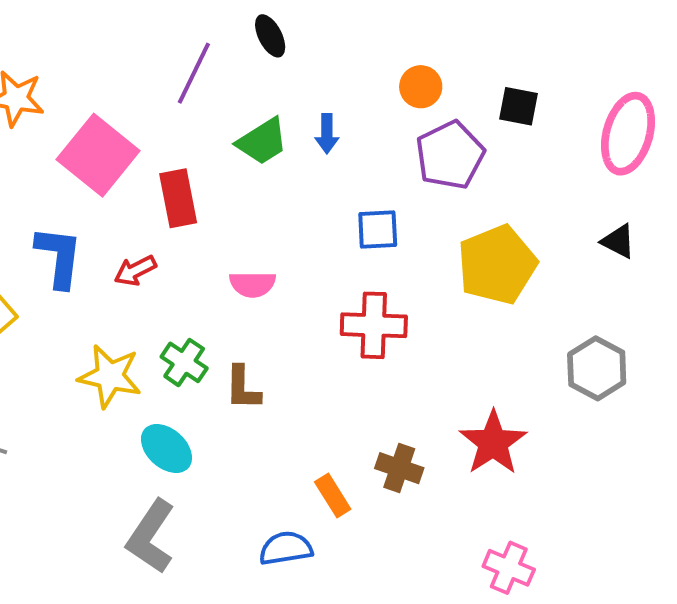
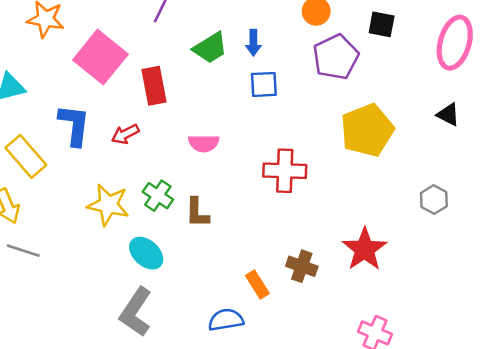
blue square: (378, 229) -> (264, 84), moved
gray hexagon: (597, 368) -> (434, 200), size x0.7

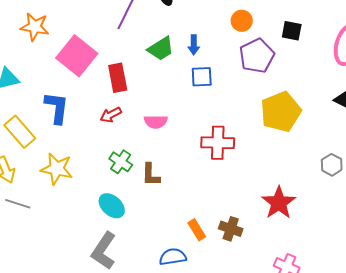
red arrow: (125, 134) -> (111, 115), moved
yellow star: (108, 205) -> (57, 169), moved
brown cross: (302, 266) -> (231, 229), moved

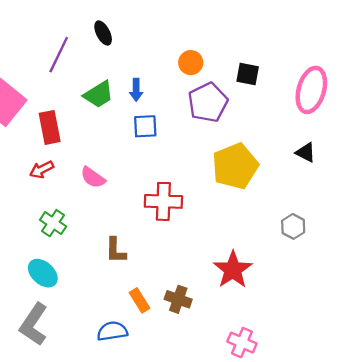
pink semicircle: (156, 122) -> (93, 178), turned 35
brown L-shape: (151, 175) -> (116, 250), moved

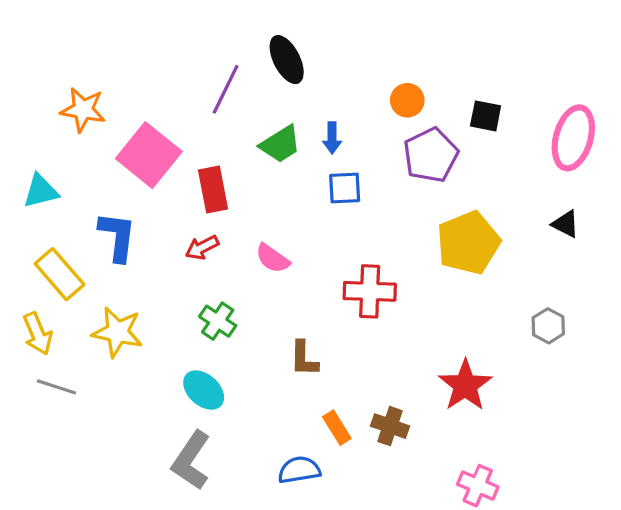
black ellipse: (103, 33) -> (287, 60), size x1.4

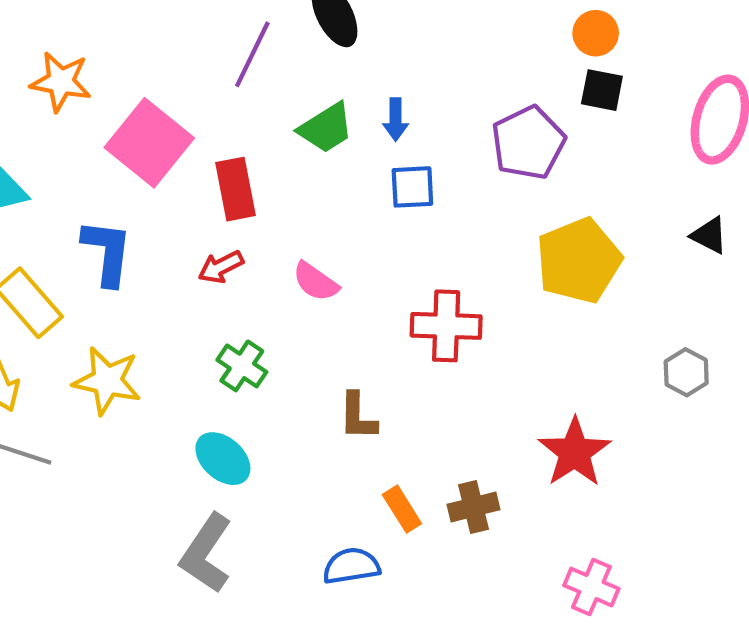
orange circle: (407, 100) -> (596, 33), moved
brown cross: (390, 426) -> (473, 507), turned -33

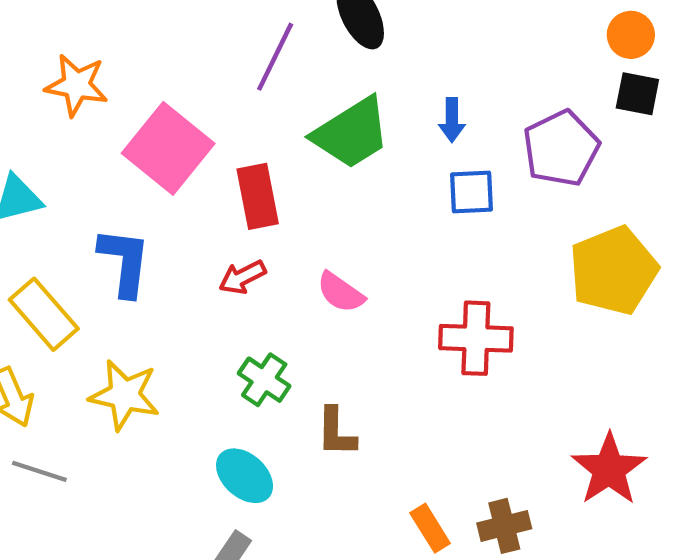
blue arrow: (396, 120) -> (452, 120), moved
green trapezoid: (326, 128) -> (351, 133), size x1.4
blue square: (412, 187) -> (472, 192), moved
brown L-shape: (358, 416) -> (336, 432), moved

